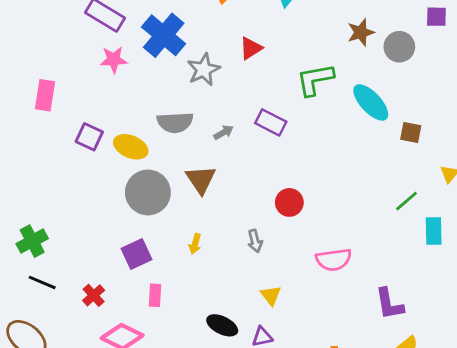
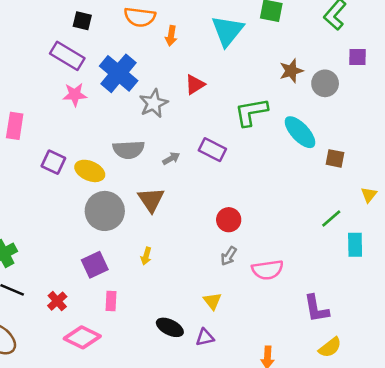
gray arrow: (255, 241) -> (229, 256), moved, turned 48

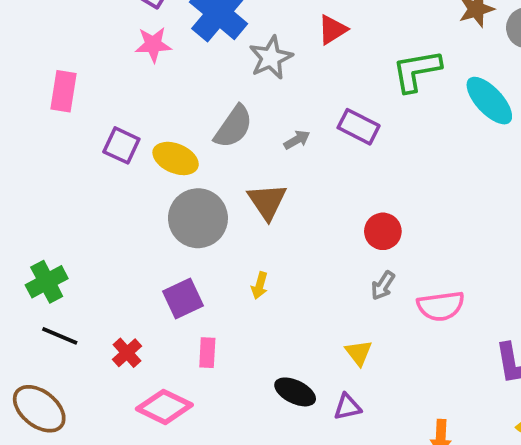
gray semicircle: (129, 150) -> (233, 127), turned -52

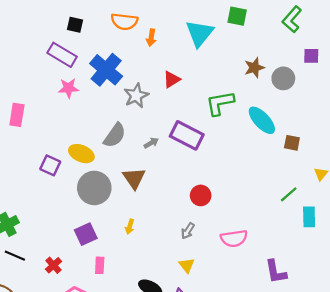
purple rectangle: (359, 127) -> (187, 135), size x1.4
purple square: (121, 145) -> (50, 165), moved
gray arrow: (383, 285) -> (188, 231), moved

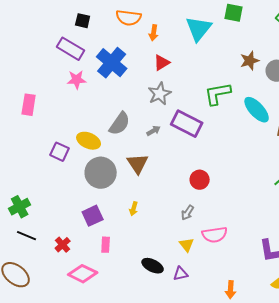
red triangle: (172, 79) -> (162, 63), moved
gray star: (136, 96) -> (160, 94), moved
pink semicircle: (234, 238) -> (215, 235), moved

